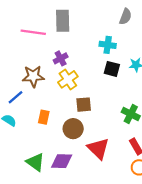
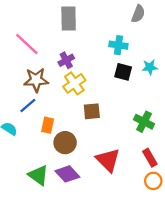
pink line: (33, 32) -> (27, 44), moved, turned 35
blue line: (15, 97) -> (28, 105), moved
brown circle: (73, 129) -> (65, 143), moved
purple diamond: (62, 161) -> (67, 174), turned 45

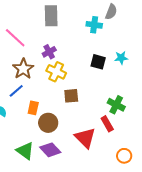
cyan cross: (118, 45) -> (94, 25), moved
brown star: (36, 80) -> (23, 69), turned -30
yellow cross: (74, 83) -> (56, 72), turned -30
red rectangle: (150, 158) -> (107, 124), moved

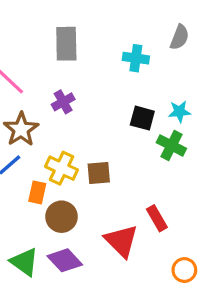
gray semicircle: (111, 12) -> (180, 37), moved
yellow cross: (56, 72) -> (61, 168), moved
green cross: (116, 105) -> (171, 146), moved

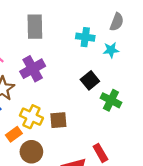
purple cross: (63, 102) -> (33, 69), size x1.5
cyan star: (180, 112) -> (111, 50), moved
black square: (142, 118) -> (90, 80), turned 36
orange rectangle: (37, 192) -> (14, 134), turned 42

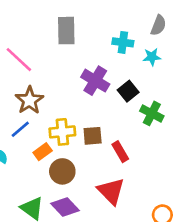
purple cross: (33, 69) -> (95, 81), moved, turned -30
yellow cross: (31, 117) -> (62, 132), turned -30
red rectangle: (100, 153) -> (120, 152), moved

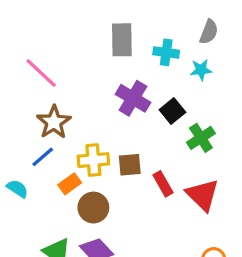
gray rectangle: (66, 31) -> (122, 40), moved
green cross: (152, 113) -> (201, 138), turned 30
red triangle: (111, 191) -> (203, 195), moved

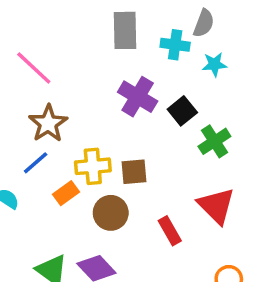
gray semicircle: (209, 32) -> (204, 23), moved
red rectangle: (163, 184) -> (170, 231), moved
brown circle: (93, 208) -> (111, 213), moved

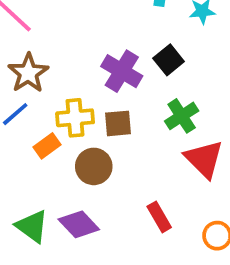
purple cross: (138, 97) -> (122, 71), moved
green cross: (214, 141) -> (182, 116), moved
red rectangle: (170, 231) -> (159, 217), moved

